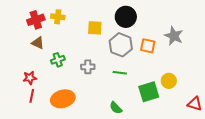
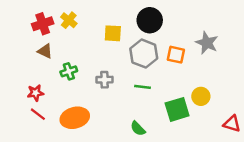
yellow cross: (58, 17) -> (69, 20), turned 32
red line: (32, 96) -> (38, 114), turned -64

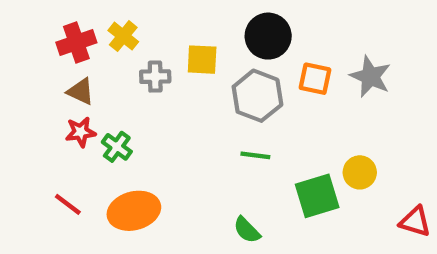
orange square: (176, 55) -> (315, 79), moved
green cross: (69, 71) -> (117, 147), moved, turned -35
gray cross: (104, 80) -> (155, 77), moved
red star: (35, 93) -> (81, 132), moved

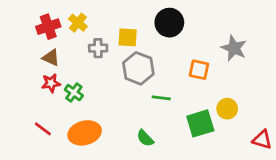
orange square: (315, 79) -> (199, 70), moved
gray hexagon: (257, 96) -> (138, 68), moved
green semicircle: (247, 230) -> (145, 138), moved

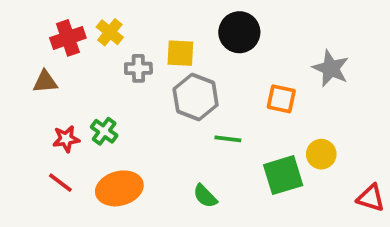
brown triangle: (51, 58) -> (45, 82), moved, turned -30
red star: (51, 83) -> (66, 139), moved

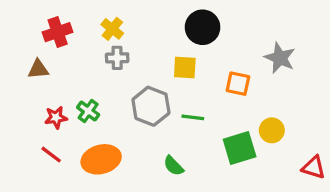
yellow cross: (110, 32) -> (112, 29), moved
yellow square: (180, 53) -> (185, 68), moved
gray hexagon: (196, 97) -> (151, 106), moved

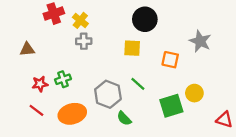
red cross: (58, 32) -> (54, 14), moved
gray hexagon: (151, 106) -> (108, 94), moved
green cross: (88, 111) -> (63, 79), turned 35
green line: (193, 117) -> (138, 84), turned 35

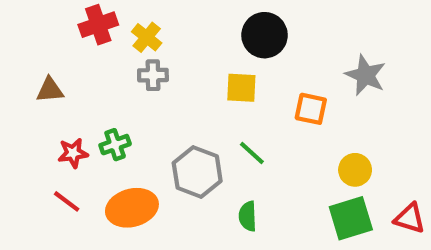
green square: (171, 106) -> (351, 218), moved
green semicircle: (124, 118) -> (248, 216), moved, turned 42

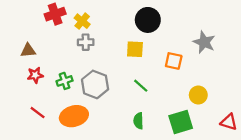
red star: (73, 153) -> (35, 75), moved
gray hexagon: (197, 172) -> (95, 84), moved
green square: (351, 218) -> (181, 122), moved

